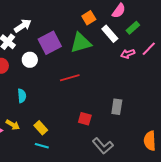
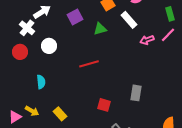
green rectangle: (133, 28) -> (170, 14), moved, turned -64
purple square: (50, 43) -> (75, 17), moved, size x0.7
green triangle: (81, 43) -> (100, 29), size x0.6

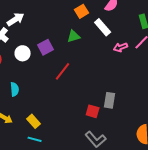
purple square: (75, 17) -> (46, 47), moved
red line: (89, 64) -> (63, 71), turned -36
red square: (104, 105) -> (93, 111), moved

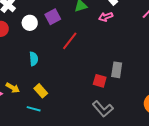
pink arrow: (121, 47) -> (106, 17), moved
cyan semicircle: (15, 89) -> (34, 59), moved
cyan line: (35, 139) -> (34, 109), moved

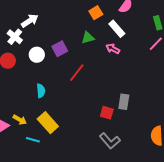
pink arrow: (106, 17) -> (113, 49), turned 48
yellow rectangle: (41, 91) -> (48, 123), size x1.5
cyan line: (34, 109) -> (33, 140), moved

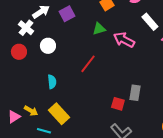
white rectangle: (117, 29) -> (150, 22), moved
purple square: (60, 49) -> (67, 14), moved
pink arrow: (113, 49) -> (124, 40), size x1.5

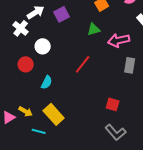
pink arrow: (124, 40) -> (119, 40), turned -40
red circle: (19, 52) -> (26, 64), moved
cyan semicircle: (52, 82) -> (47, 82), turned 32
gray rectangle: (135, 93) -> (130, 65), moved

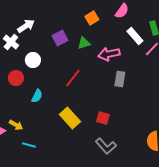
purple square: (62, 14) -> (60, 38), moved
yellow rectangle: (54, 114) -> (70, 118), moved

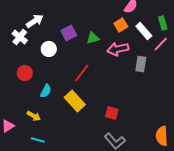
orange square: (92, 18) -> (121, 25), moved
white circle: (33, 60) -> (49, 49), moved
gray rectangle: (120, 79) -> (141, 64), moved
yellow rectangle: (70, 118) -> (75, 101), moved
yellow arrow: (16, 125) -> (34, 116), moved

